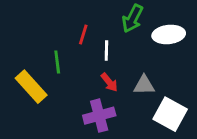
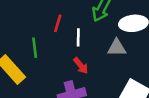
gray triangle: (144, 85) -> (117, 48), moved

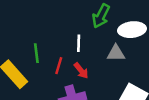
red line: (58, 23) -> (59, 66), moved

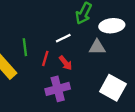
white line: (79, 43) -> (63, 38), turned 63

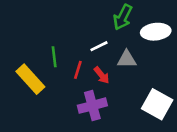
gray triangle: (97, 47) -> (127, 59), moved

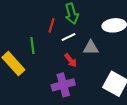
green arrow: (123, 17) -> (72, 14), moved, turned -42
red line: (78, 70) -> (52, 25), moved

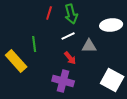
red line: (52, 25) -> (49, 13), moved
purple cross: (63, 85) -> (63, 81), turned 30

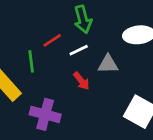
red line: (49, 13) -> (52, 40), moved, turned 40
purple cross: (63, 81) -> (45, 114), moved

